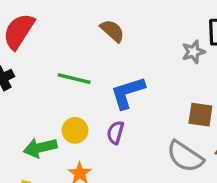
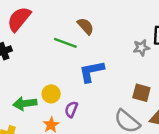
green line: (74, 79) -> (65, 43), moved
purple semicircle: (115, 133) -> (71, 109), moved

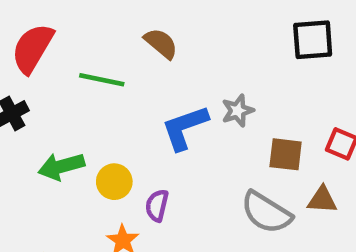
green line: (65, 43) -> (102, 80), moved
gray star: (141, 48) -> (238, 111), moved
green arrow: (25, 103) -> (61, 166), moved

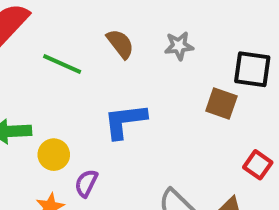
gray star: (238, 111) -> (179, 46), moved
brown square: (286, 154) -> (221, 103), moved

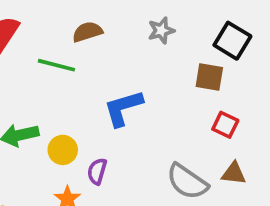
brown semicircle: (120, 44) -> (87, 32), moved, turned -60
black square: (252, 69) -> (232, 41), turned 33
red square: (258, 165) -> (225, 125), moved

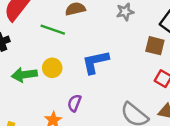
yellow circle: (63, 150) -> (52, 68), moved

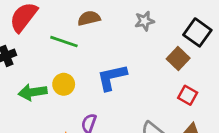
brown square: (155, 46) -> (178, 59), turned 30

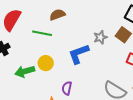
gray star: (144, 21) -> (100, 37), moved

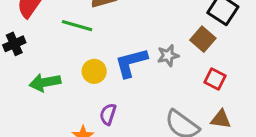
gray star: (100, 37) -> (168, 55), moved
yellow circle: (46, 63) -> (94, 71), moved

